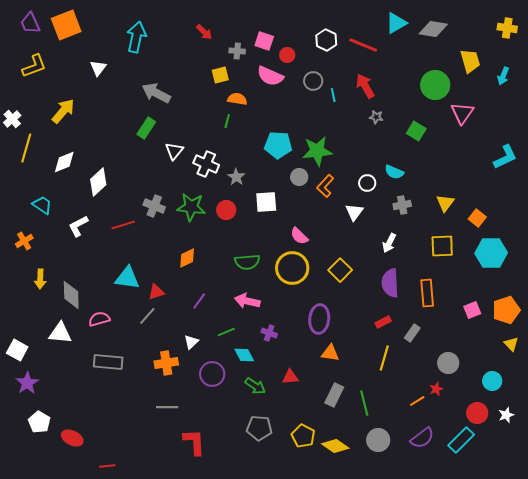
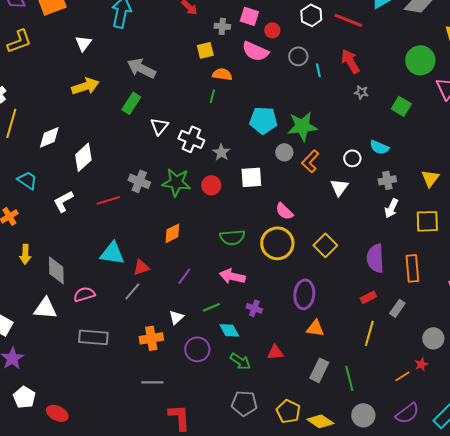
yellow arrow: (63, 111) -> (85, 86), moved, turned 32
white arrow: (389, 243) -> (391, 208), moved

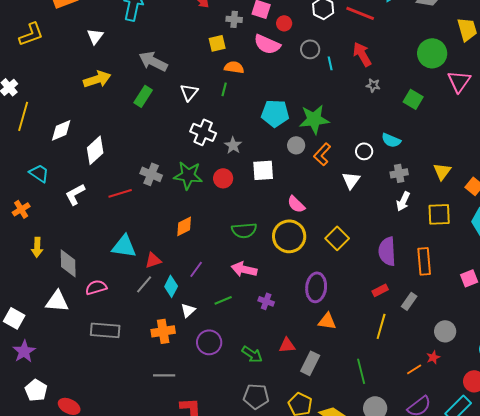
white triangle: (159, 126) -> (189, 92), moved
cyan diamond: (229, 330) -> (171, 286), moved, turned 55
gray rectangle: (319, 370) -> (310, 363), moved

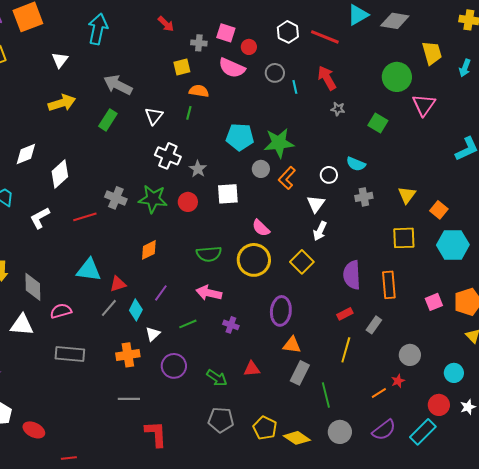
white arrow: (403, 201) -> (320, 231), moved
gray rectangle: (310, 363) -> (300, 373), moved

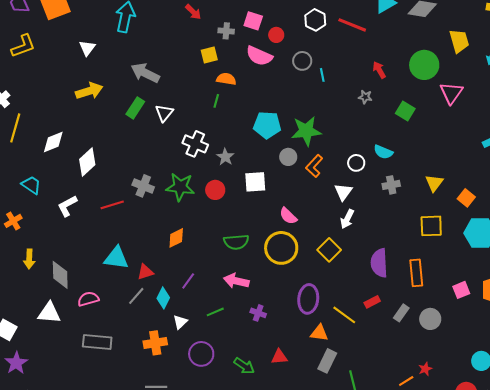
red arrow: (327, 78) -> (379, 70), moved, size x0.7
white triangle: (154, 116) -> (164, 113), moved
yellow line: (346, 350) -> (344, 315), moved, turned -70
gray circle: (410, 355) -> (430, 319), moved

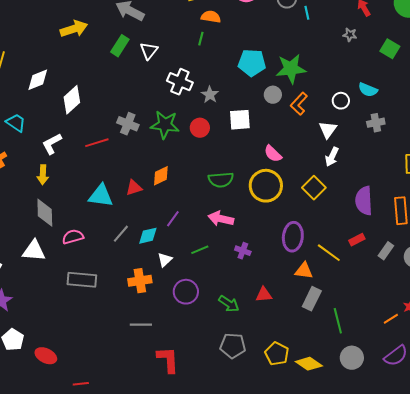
yellow arrow: (29, 259) -> (43, 175), moved
red triangle: (145, 272) -> (134, 188), moved
cyan diamond: (163, 298) -> (148, 236), turned 50

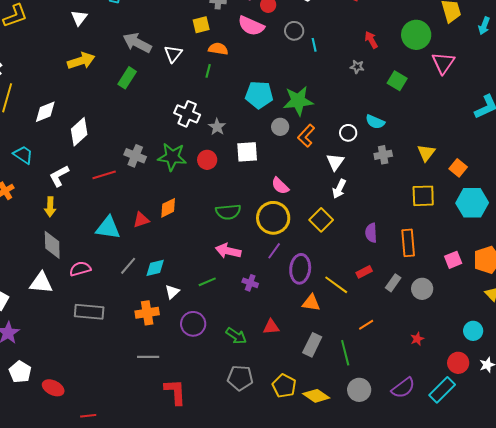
white triangle: (149, 51) -> (173, 54), moved
purple semicircle: (364, 201) -> (371, 233), size x0.7
purple line: (173, 219) -> (274, 251), moved
gray rectangle: (312, 299) -> (312, 345), moved
orange line: (391, 319) -> (366, 325), moved

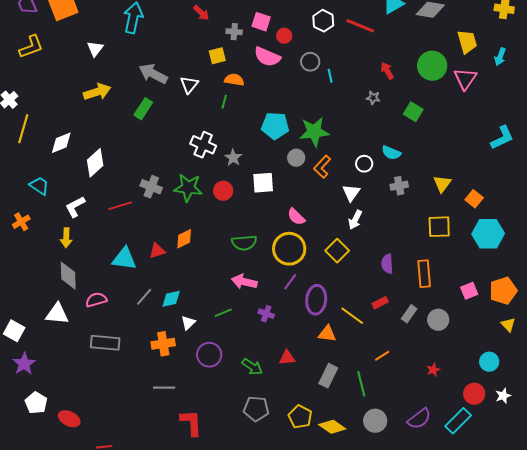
pink triangle: (443, 63) -> (465, 79), moved

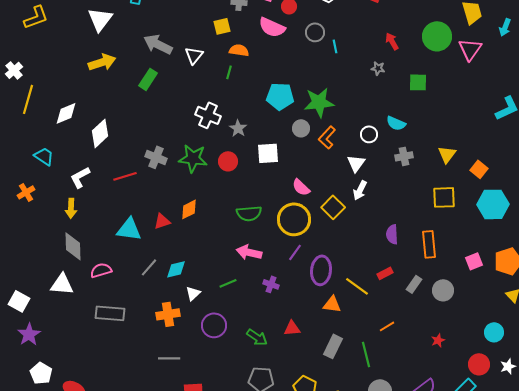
white triangle: (95, 49) -> (100, 19), size x1.5
green square: (413, 112) -> (418, 82), turned -30
yellow square: (337, 251) -> (333, 207), moved

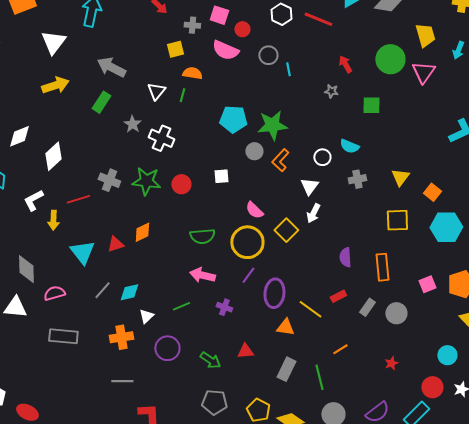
white triangle: (194, 55) -> (156, 91), moved
gray star: (238, 128) -> (132, 124), moved
white square: (268, 153) -> (221, 176), size x0.7
yellow arrow: (71, 208) -> (53, 220), moved
cyan triangle: (129, 229) -> (82, 252), turned 44

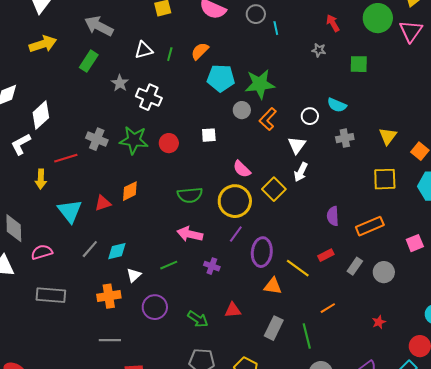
orange semicircle: (192, 73) -> (200, 51), moved, turned -54
white triangle: (156, 91) -> (144, 50), turned 36
white L-shape: (33, 200) -> (21, 144), moved
orange rectangle: (382, 267) -> (370, 226), turned 72

